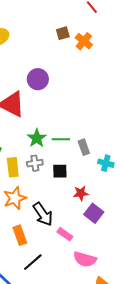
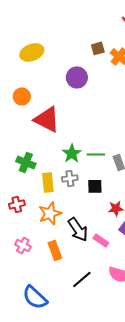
purple circle: (38, 79) -> (77, 77), moved
pink rectangle: (65, 234) -> (101, 240), moved
black line: (33, 262) -> (82, 279), moved

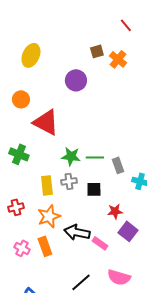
yellow ellipse: (32, 52) -> (31, 55), turned -45
green star: (72, 153) -> (71, 156), turned -30
green cross: (26, 162) -> (19, 154), moved
black arrow: (78, 229) -> (77, 232), turned 135
orange rectangle: (55, 250) -> (45, 246), moved

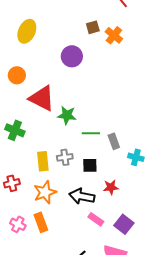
green star: (71, 156) -> (67, 115), moved
purple square: (128, 231) -> (124, 224), moved
black arrow: (77, 232) -> (82, 196), moved

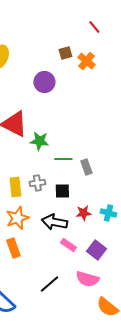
cyan cross: (136, 157) -> (108, 213), moved

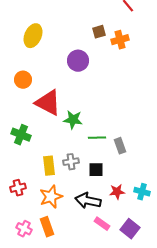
orange cross: (86, 61) -> (120, 40), turned 36

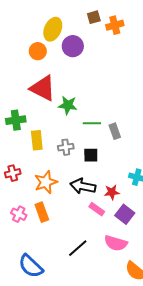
yellow ellipse: (33, 36) -> (53, 29), moved
orange circle: (23, 80) -> (38, 51), moved
green cross: (21, 135) -> (16, 120), turned -30
yellow rectangle: (49, 166) -> (37, 140), moved
red star: (117, 192) -> (112, 192), moved

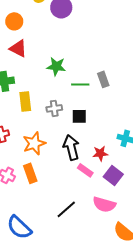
orange circle: (38, 51) -> (14, 21), moved
red triangle: (43, 88) -> (18, 48), moved, size x0.7
gray rectangle: (115, 131) -> (103, 79), moved
black arrow: (83, 186) -> (71, 147), turned 65

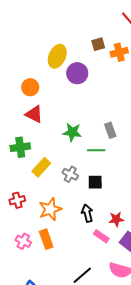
gray rectangle: (103, 79) -> (110, 130), moved
yellow rectangle: (25, 101) -> (41, 167), turned 48
gray cross: (54, 108) -> (70, 174), turned 35
black arrow: (71, 147) -> (87, 213), size x0.7

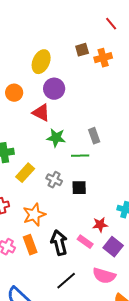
purple circle: (77, 73) -> (54, 89), moved
red triangle: (34, 114) -> (41, 113), moved
black arrow: (87, 213) -> (59, 243), moved, size x1.4

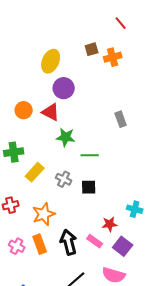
orange circle: (14, 93) -> (24, 110), moved
gray rectangle: (94, 136) -> (121, 119), moved

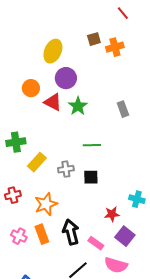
orange circle: (24, 110) -> (31, 88), moved
green star: (66, 137) -> (78, 106), moved, turned 30
gray cross: (64, 179) -> (66, 169), turned -35
pink rectangle: (95, 241) -> (96, 243), moved

